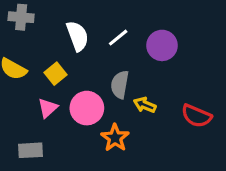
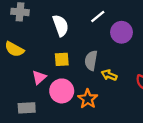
white line: (118, 38) -> (98, 16), moved
yellow square: (56, 74) -> (62, 59), moved, turned 35
pink circle: (87, 108) -> (62, 91), moved

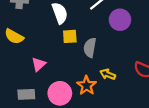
yellow square: (62, 59) -> (70, 36), moved
yellow arrow: (109, 75) -> (108, 74), moved
pink circle: (62, 91) -> (60, 93), moved

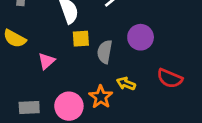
purple circle: (120, 20) -> (141, 37), moved
pink triangle: (39, 64) -> (46, 61), moved

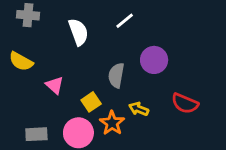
yellow square: (81, 39) -> (91, 102), moved, turned -30
pink triangle: (46, 61) -> (55, 85), turned -36

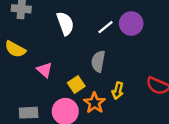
white line: (125, 21) -> (106, 27), moved
purple circle: (154, 60) -> (131, 23), moved
yellow arrow: (139, 109) -> (118, 91), turned -98

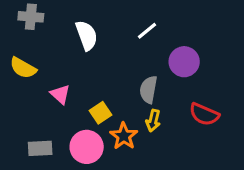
purple circle: (131, 23) -> (184, 62), moved
white line: (106, 27) -> (147, 31), moved
gray semicircle: (98, 61) -> (149, 90), moved

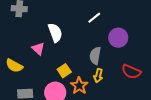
white semicircle: (87, 35) -> (55, 33), moved
yellow semicircle: (23, 68) -> (14, 66), moved
pink triangle: (60, 94) -> (38, 49), moved

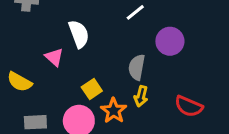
red semicircle: (131, 72) -> (189, 106), moved

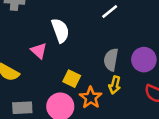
purple circle: (170, 41) -> (144, 60), moved
yellow square: (92, 89) -> (72, 79), turned -30

